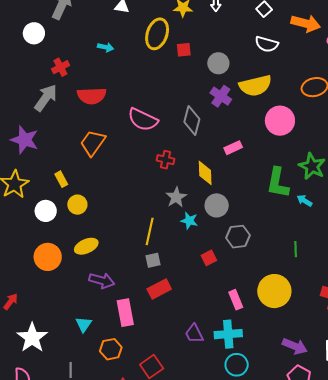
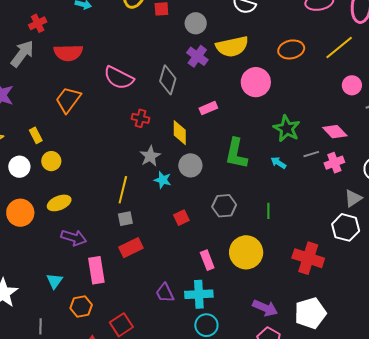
green L-shape: (278, 183) -> (236, 154), moved
gray hexagon: (238, 237) -> (224, 206), moved

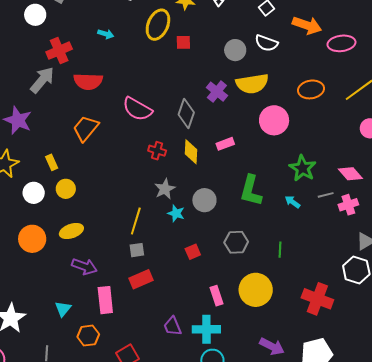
red cross: (38, 23) -> (59, 51), size x1.4
gray circle: (196, 23) -> (235, 50), moved
yellow diamond: (180, 133) -> (191, 152), moved

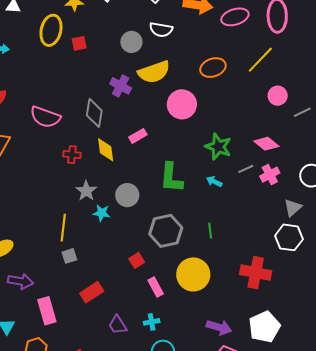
gray hexagon: (236, 242) -> (166, 231), size x1.4
red square: (193, 252) -> (137, 260), moved
red rectangle: (141, 279) -> (92, 292), moved
cyan cross: (206, 329) -> (152, 322), size x0.6

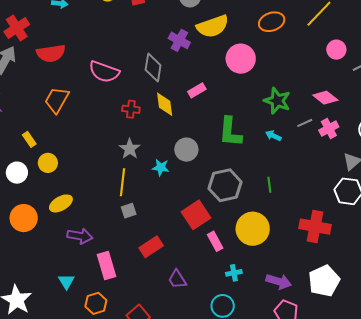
gray star: (86, 191) -> (130, 149), moved
red square: (137, 260) -> (196, 215), size x1.8
cyan cross: (152, 322) -> (234, 273), moved

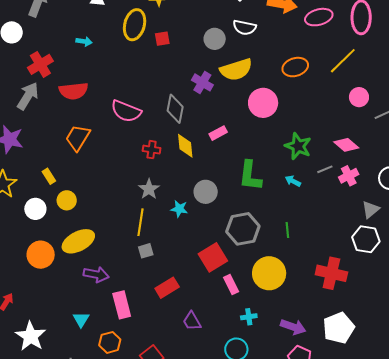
yellow ellipse: (61, 203) -> (78, 241), size x1.4

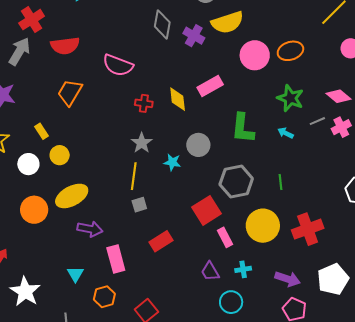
orange ellipse: (295, 67) -> (290, 51), moved
gray diamond: (175, 109) -> (162, 24), moved
pink rectangle: (218, 133) -> (210, 86), size x1.4
red cross: (331, 273) -> (308, 229), moved, turned -32
purple trapezoid: (192, 321) -> (210, 271), moved

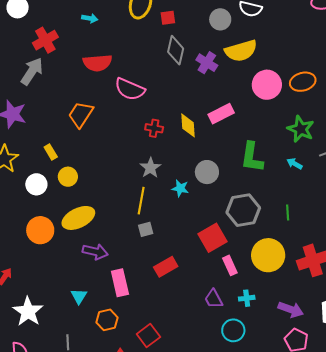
red semicircle: (65, 46) -> (97, 63), moved

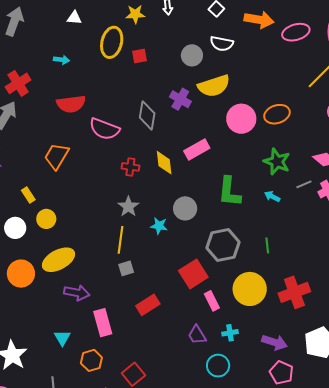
gray diamond: (176, 50) -> (147, 115), moved

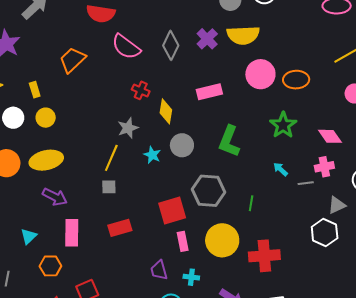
yellow diamond: (164, 163) -> (166, 111), moved
gray line: (304, 184) -> (306, 183), moved
cyan arrow: (272, 196) -> (280, 169), moved

